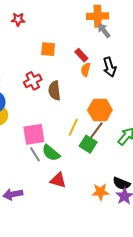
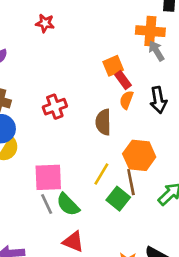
orange square: (48, 49) -> (113, 66), moved, turned -35
brown semicircle: (54, 91) -> (103, 122), moved
brown line: (96, 131) -> (131, 182), turned -54

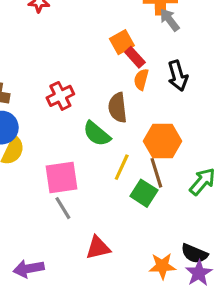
green semicircle: (68, 205) -> (97, 134), moved
red triangle: (73, 242) -> (98, 248), turned -30

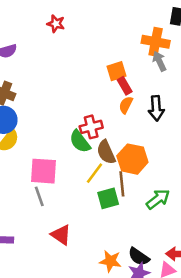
red cross: (60, 96) -> (91, 127), moved
brown semicircle: (118, 108) -> (106, 152), moved, turned -30
green square: (144, 193) -> (108, 198), turned 30
red triangle: (98, 248) -> (61, 235), turned 35

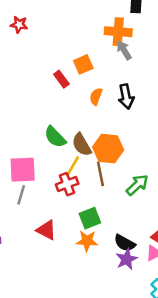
red rectangle: (125, 86) -> (61, 79), moved
red cross: (91, 127) -> (67, 184), moved
gray line: (39, 196) -> (21, 195), turned 42
green square: (108, 198) -> (90, 218), moved
orange star: (110, 261) -> (87, 241), moved

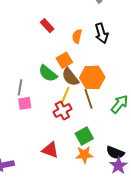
orange square: (83, 64) -> (64, 60), moved
pink square: (23, 170) -> (25, 103), size x0.6
gray line: (21, 195) -> (20, 87), moved

